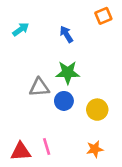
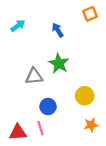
green star: (68, 73) -> (59, 63), turned 30
blue circle: (64, 101) -> (48, 107), moved
orange star: (95, 149) -> (91, 125), moved

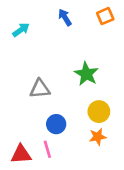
blue arrow: (58, 30) -> (65, 17), moved
green star: (59, 63) -> (86, 74), moved
orange star: (91, 125) -> (98, 137), moved

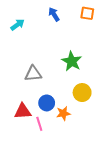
orange square: (105, 16) -> (87, 13), turned 32
orange star: (98, 137) -> (63, 113), moved
red triangle: (21, 154) -> (23, 111), moved

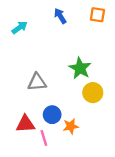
yellow circle: (82, 93) -> (93, 93), moved

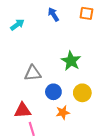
yellow circle: (93, 93) -> (82, 93), moved
blue circle: (52, 115) -> (53, 92), moved
pink line: (44, 138) -> (32, 129), moved

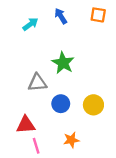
cyan arrow: (17, 25) -> (30, 24), moved
green star: (71, 61) -> (63, 63), moved
orange star: (63, 112) -> (71, 140), moved

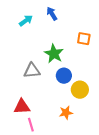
orange square: (98, 15) -> (84, 39), moved
blue circle: (61, 104) -> (64, 76), moved
orange star: (71, 140) -> (66, 113), moved

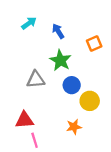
blue arrow: (52, 14) -> (58, 31), moved
orange square: (84, 39) -> (94, 44), turned -32

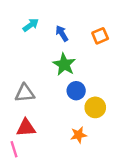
orange square: (94, 44) -> (100, 36), moved
gray triangle: (36, 80) -> (25, 93), moved
pink line: (35, 140) -> (14, 149), moved

